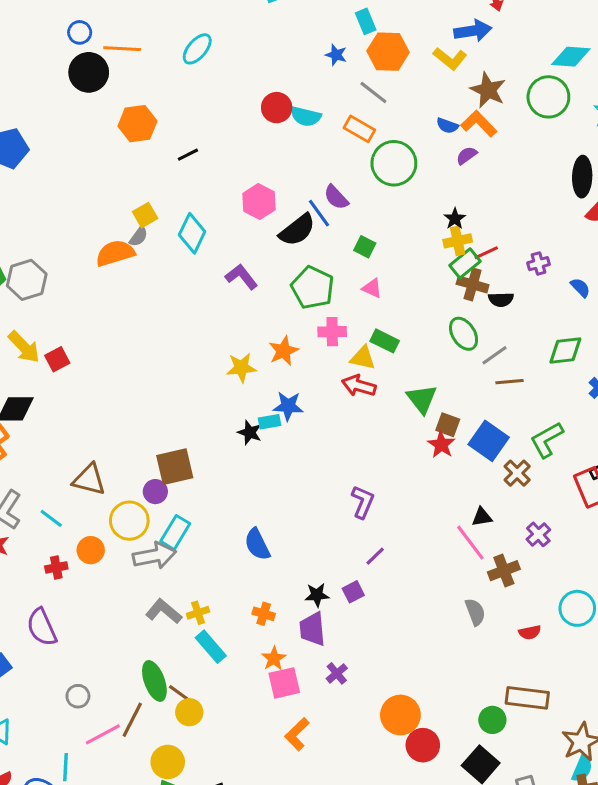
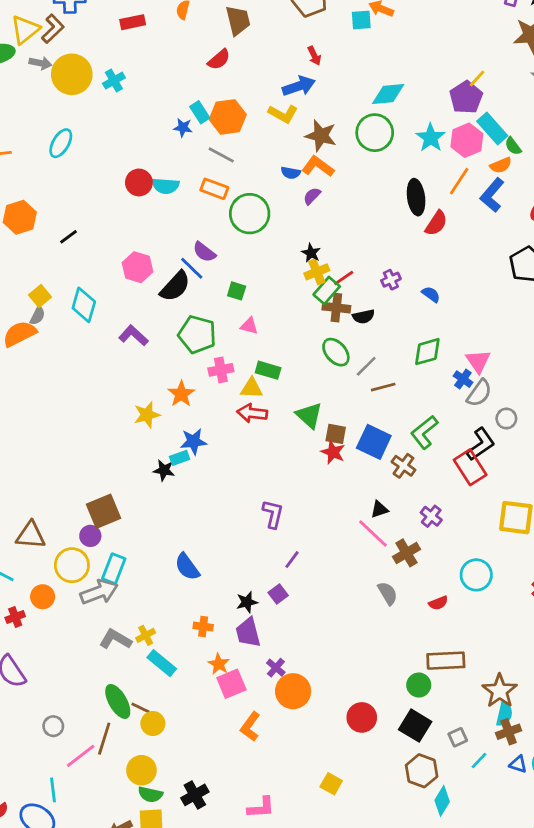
cyan rectangle: (366, 21) -> (200, 112), moved
orange circle: (400, 715) -> (293, 691), moved

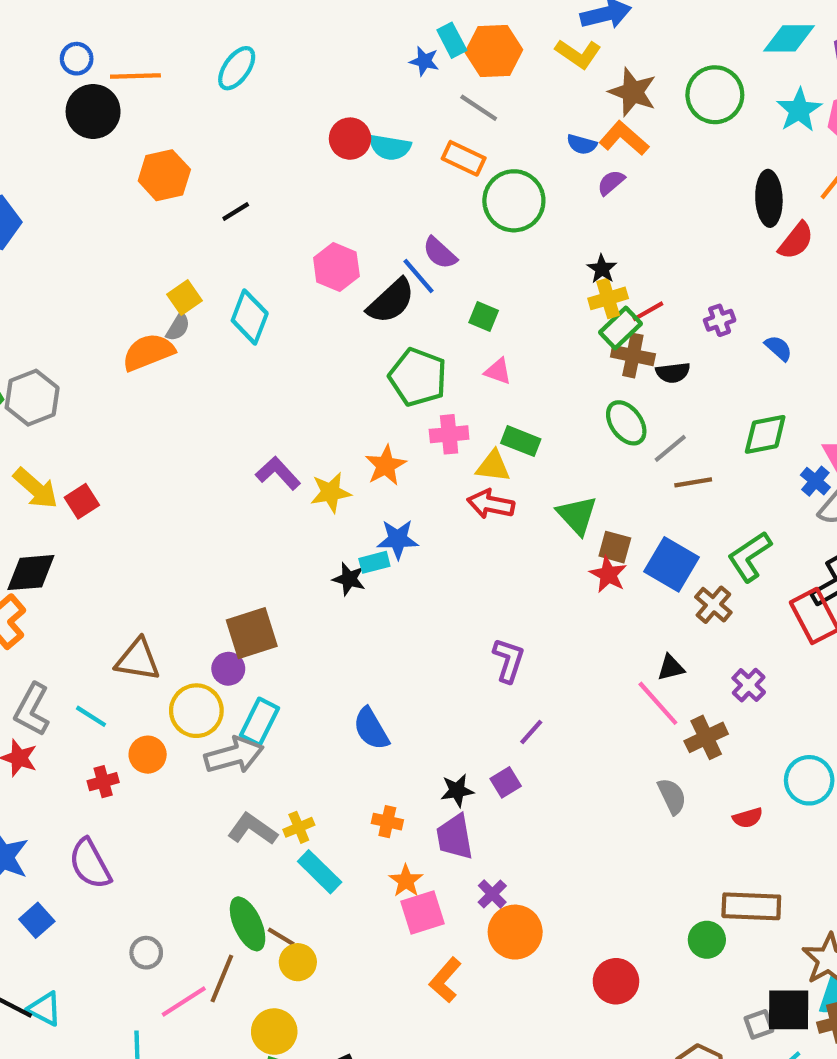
cyan diamond: (388, 94) -> (789, 38), moved
purple L-shape: (133, 335) -> (278, 473), moved
black square: (415, 726) -> (789, 1010), moved, turned -36

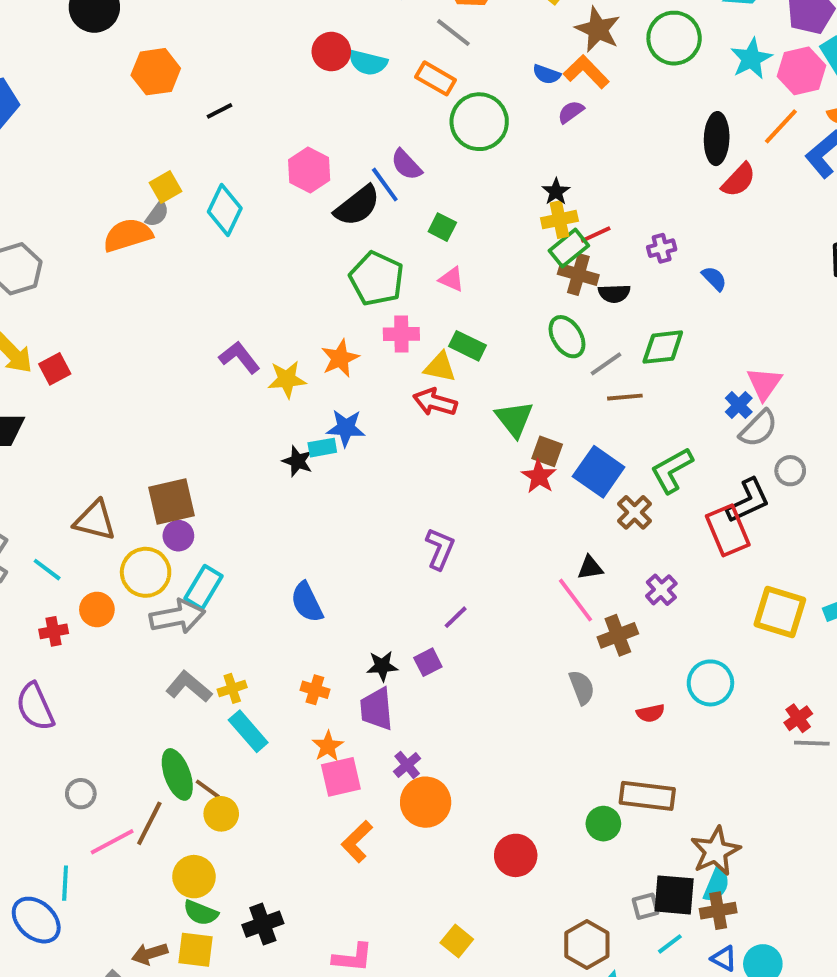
green diamond: (765, 434) -> (663, 347), moved
brown square: (252, 633) -> (172, 502), moved

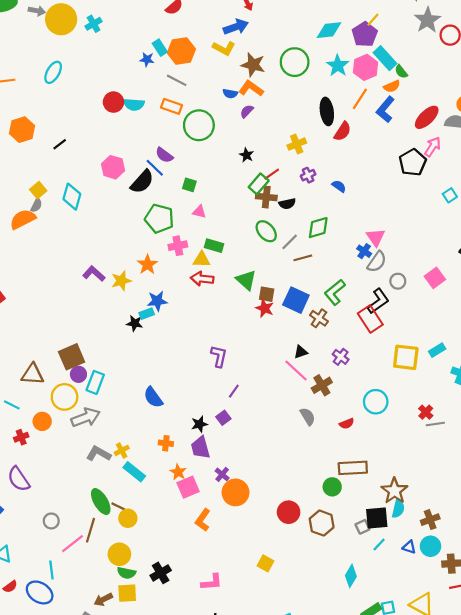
yellow cross: (559, 220) -> (297, 144), moved
cyan rectangle: (204, 587) -> (95, 382), moved
brown cross: (718, 911) -> (430, 520), moved
brown hexagon: (587, 945) -> (322, 523), moved

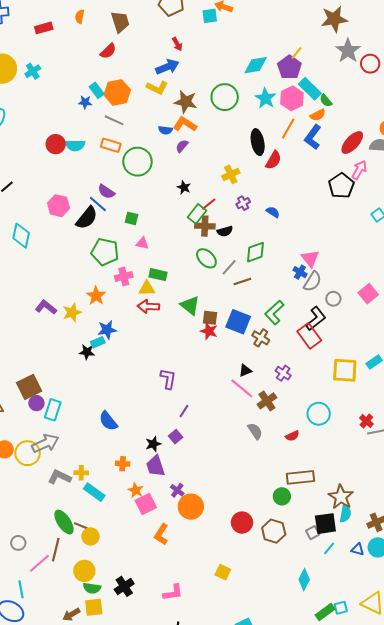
yellow circle: (65, 397) -> (28, 453), moved
yellow cross: (122, 450) -> (81, 473), turned 32

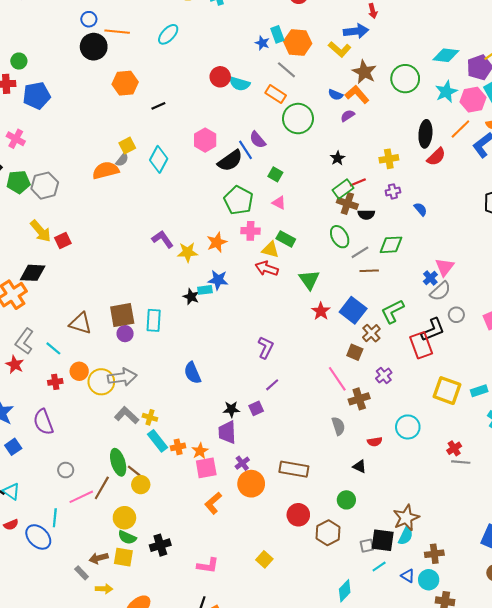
brown square: (210, 318) -> (355, 352), moved
black triangle: (245, 371) -> (360, 466), moved, turned 32
cyan rectangle: (53, 410) -> (154, 320), moved, turned -30
orange cross: (123, 464) -> (178, 447), moved, turned -32
brown rectangle: (300, 477) -> (294, 469), moved

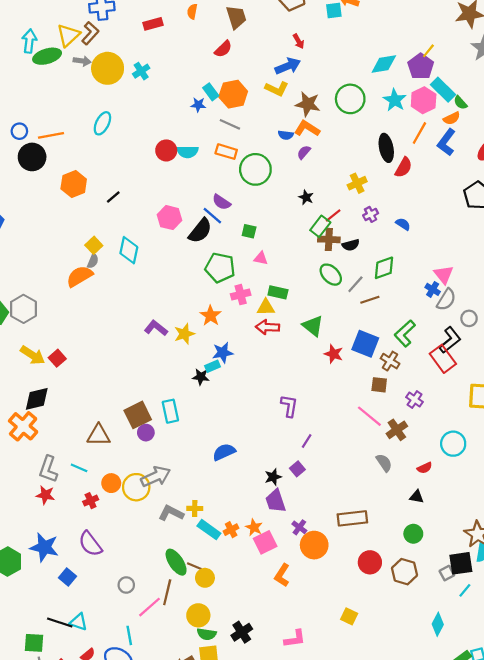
blue semicircle: (192, 373) -> (224, 452), turned 105

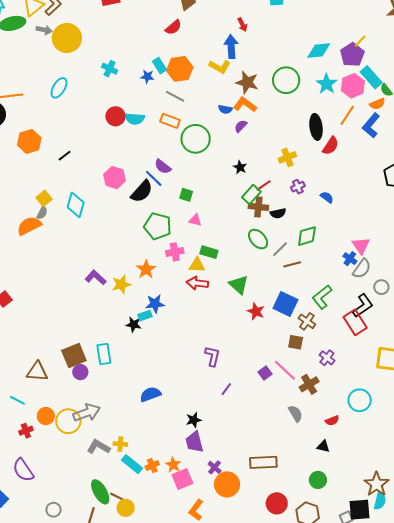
blue arrow: (288, 66) -> (231, 47), turned -75
cyan cross: (141, 71) -> (110, 69), moved, turned -35
purple square: (297, 469) -> (265, 373), moved

